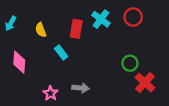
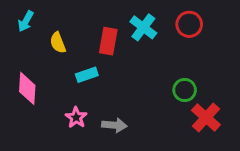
cyan arrow: (11, 23) -> (26, 21), moved
cyan rectangle: (61, 52) -> (87, 75), turned -72
pink star: (50, 93) -> (76, 118), moved

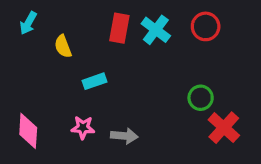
red rectangle: (108, 41) -> (119, 28), moved
pink diamond: (27, 88) -> (28, 131), moved
pink star: (76, 118) -> (83, 128), turned -30

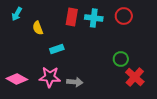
cyan cross: (156, 30) -> (94, 18), turned -30
pink star: (83, 128) -> (50, 77), size x1.5
pink diamond: (28, 131) -> (17, 79), turned -65

